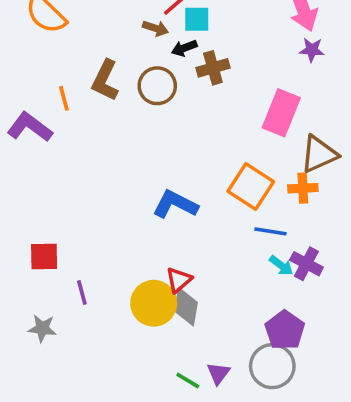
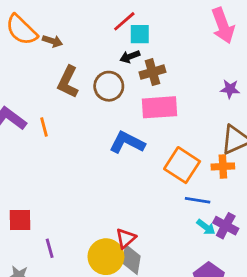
brown arrow: (155, 28) -> (52, 41), moved
purple star: (312, 50) -> (230, 89), moved
orange line: (64, 98) -> (44, 127), moved
pink rectangle: (281, 113) -> (159, 107), moved, turned 64
blue L-shape: (175, 204) -> (127, 143), moved

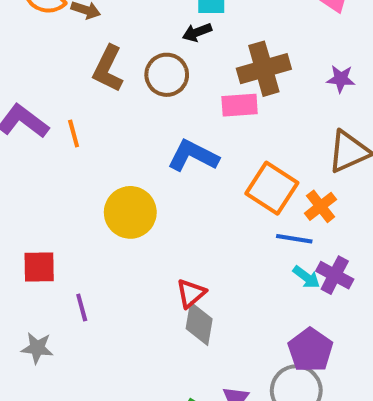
brown cross: (152, 72) -> (264, 69), moved, size x1.4
pink rectangle: (159, 107) -> (240, 105), size x0.7
orange cross: (223, 166) -> (321, 206), moved, turned -35
yellow circle: (106, 257) -> (130, 212), moved

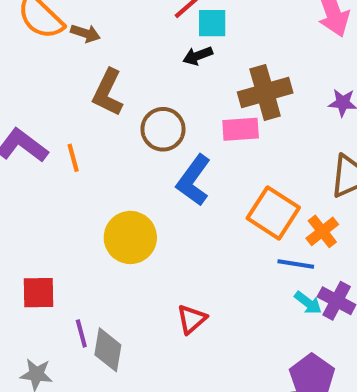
brown circle: (167, 75) -> (163, 129), moved
blue L-shape: (193, 156) -> (194, 180), turned -81
gray diamond: (199, 324) -> (108, 350), moved

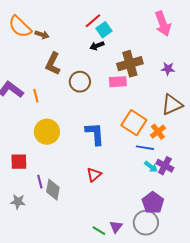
cyan square: (212, 23) -> (104, 30), turned -35
blue L-shape: (194, 180) -> (95, 134), moved, turned 140
yellow circle: (130, 237) -> (47, 132), moved

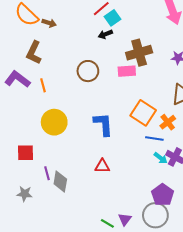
brown L-shape: (53, 64) -> (34, 53), moved
red triangle: (94, 175) -> (102, 166), turned 42

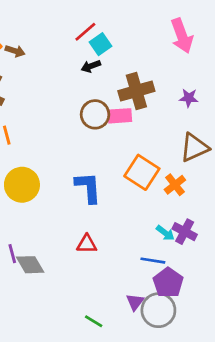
brown circle: (88, 71) -> (95, 114), moved
blue line: (154, 139) -> (153, 261), moved
gray diamond: (60, 181) -> (30, 265), turned -40
purple triangle: (125, 219) -> (135, 302), moved

